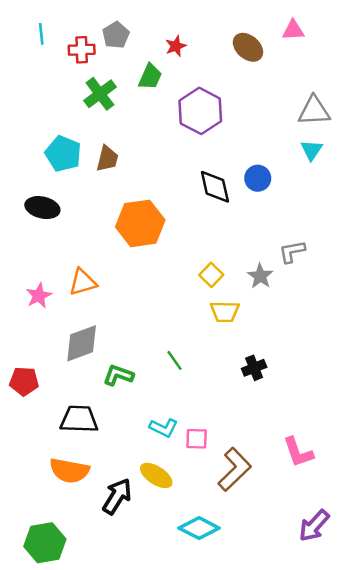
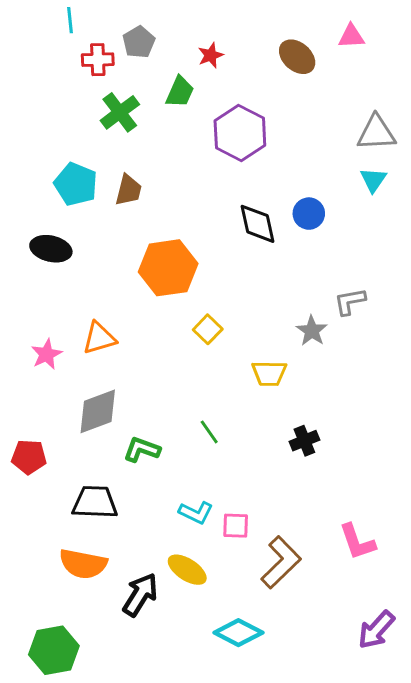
cyan line: (41, 34) -> (70, 20), moved
yellow square: (211, 275) -> (208, 329), moved

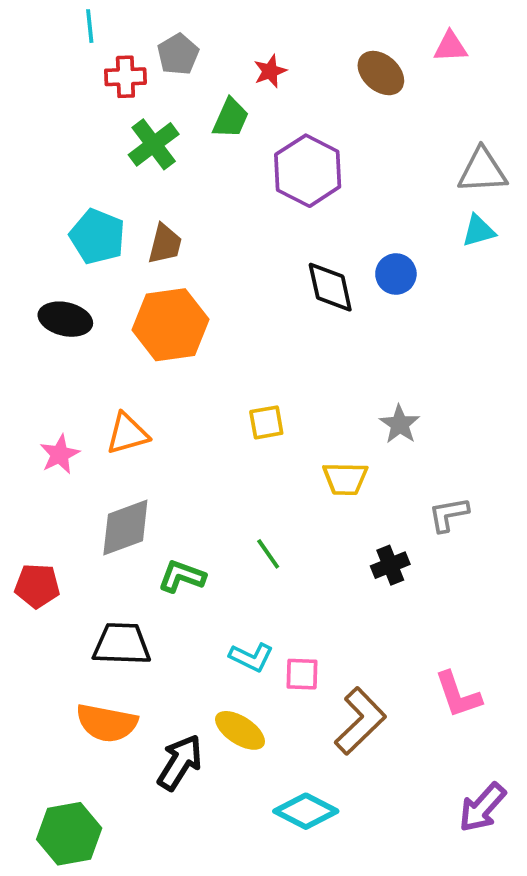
cyan triangle: (373, 180) -> (479, 231), turned 40
orange hexagon: (168, 268) -> (171, 325), moved
gray L-shape: (350, 301) -> (449, 514), moved
yellow square: (208, 329) -> (266, 422), turned 36

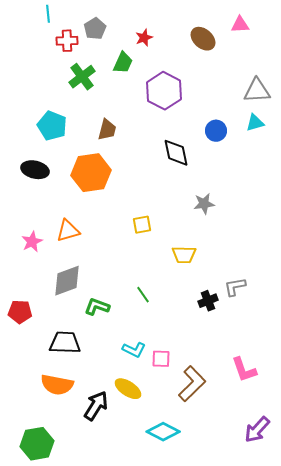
brown trapezoid: (165, 244) -> (107, 130), moved
blue circle: (396, 274) -> (216, 131), moved
gray star: (400, 424) -> (204, 204), moved, turned 30
gray L-shape: (449, 514) -> (235, 287), moved

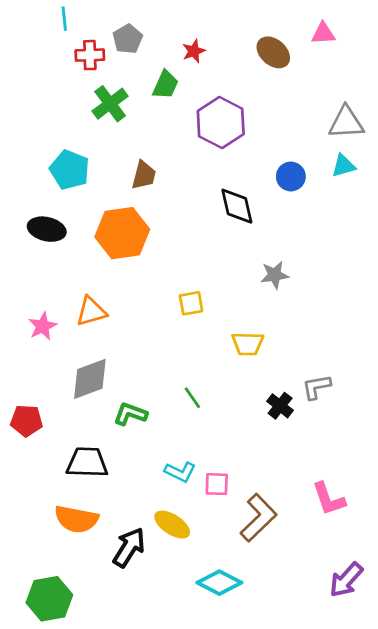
black cross: (208, 301) -> (280, 406), turned -30

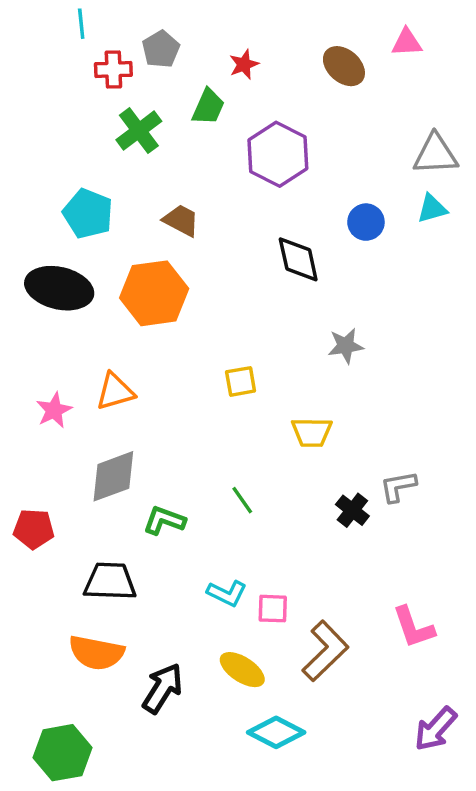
brown trapezoid: (144, 175) -> (181, 220), turned -76
black ellipse: (47, 229) -> (59, 288), size x1.4
yellow ellipse: (172, 525) -> (242, 670), moved

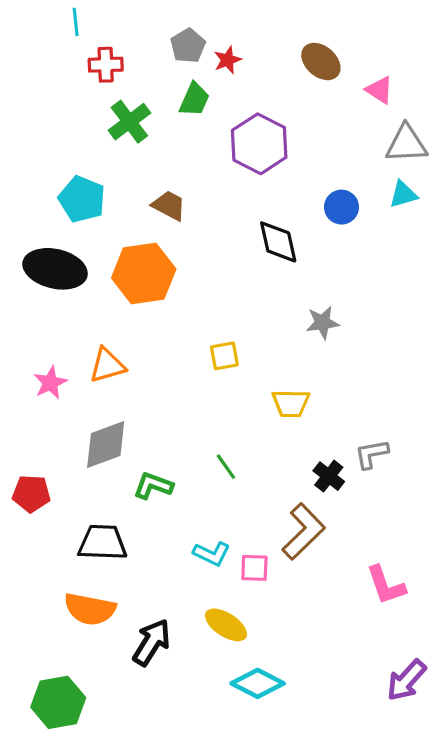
pink triangle: (407, 42) -> (379, 90), moved, turned 36
gray pentagon: (161, 49) -> (188, 46), moved
brown L-shape: (325, 651) -> (303, 532), moved

